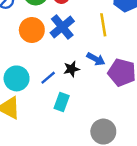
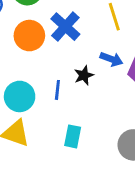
blue line: (48, 78) -> (57, 90), turned -35
cyan rectangle: (62, 102) -> (73, 136), moved

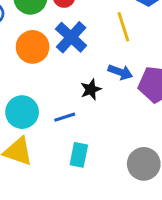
blue line: (57, 90) -> (65, 117), moved, turned 66

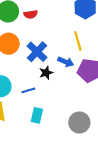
yellow line: (123, 27) -> (78, 41), moved
blue cross: (71, 37) -> (37, 52), moved

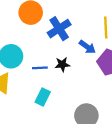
black star: (46, 73) -> (62, 64), moved

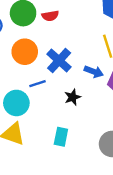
blue line: (40, 68) -> (37, 84), moved

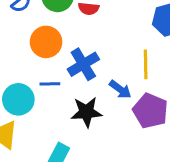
black star: (73, 97) -> (86, 112), size x1.5

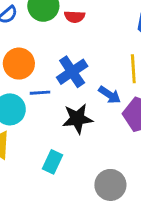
orange circle: (46, 42) -> (19, 64), moved

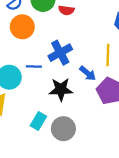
orange circle: (19, 64) -> (22, 27), moved
gray circle: (110, 185) -> (63, 129), moved

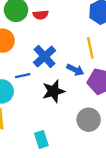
cyan rectangle: (38, 121) -> (41, 139), moved, turned -35
gray circle: (63, 129) -> (89, 120), moved

